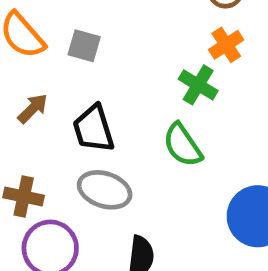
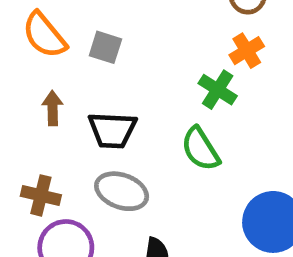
brown arrow: (33, 108) -> (53, 108), turned -48
black trapezoid: (93, 129) -> (112, 130), turned -72

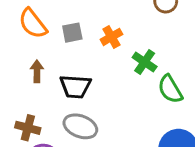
gray square: (105, 47) -> (72, 33), turned -30
orange cross: (247, 51) -> (111, 37), moved
green semicircle: (200, 149) -> (170, 89), moved

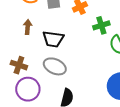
green cross: (145, 62) -> (101, 25), turned 35

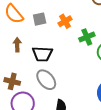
gray ellipse: (55, 66) -> (46, 80), turned 30

